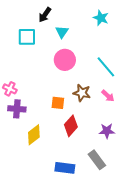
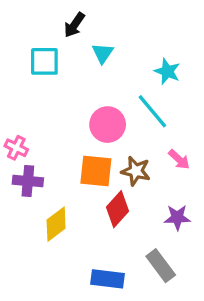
cyan star: (101, 18) -> (167, 71), moved
pink circle: (65, 60) -> (108, 125), moved
cyan line: (106, 67) -> (152, 111), moved
brown star: (82, 93) -> (136, 171), moved
orange square: (58, 103) -> (96, 171), size x1.5

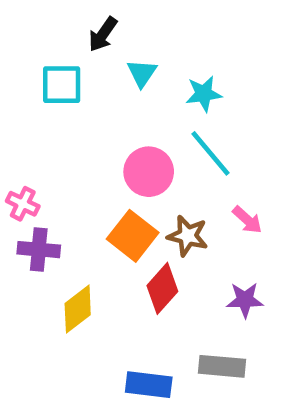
cyan star: (167, 71) -> (204, 94), moved, turned -30
orange square: (96, 171) -> (133, 236), turned 32
gray rectangle: (161, 266) -> (222, 366), turned -48

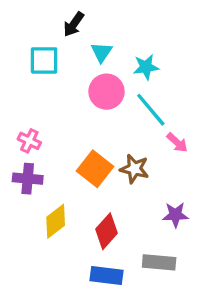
pink circle: (149, 172) -> (107, 92), moved
pink cross: (23, 204) -> (29, 141), moved
pink arrow: (247, 220) -> (177, 143), moved
red diamond: (162, 288) -> (107, 231), moved

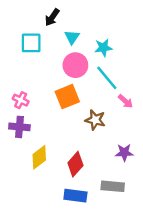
orange square: (95, 169) -> (67, 97), moved, turned 30

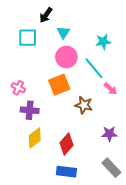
cyan star: (103, 48) -> (103, 42), moved
purple cross: (19, 127) -> (30, 110), moved
gray rectangle: (113, 186) -> (111, 168), moved, turned 42

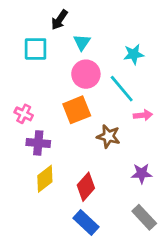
pink arrow: (110, 89) -> (143, 115), turned -48
blue rectangle: (66, 172) -> (86, 222), turned 36

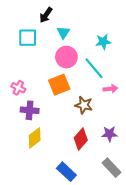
red diamond: (86, 187) -> (81, 139), moved

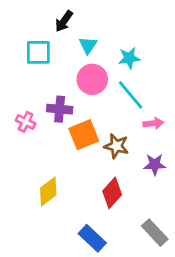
cyan star: (103, 42) -> (129, 58), moved
orange square: (59, 85) -> (84, 135), moved
purple cross: (30, 110) -> (60, 109), moved
purple star: (109, 134) -> (155, 164), moved

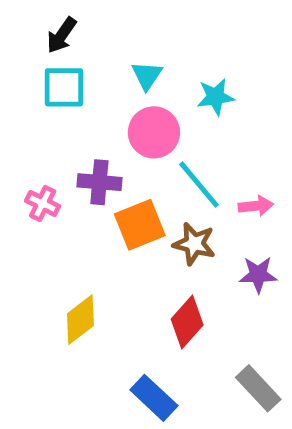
black arrow: (64, 21) -> (62, 35), moved
cyan line: (131, 95) -> (199, 185), moved

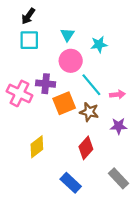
pink cross: (43, 203) -> (19, 93), size x1.6

